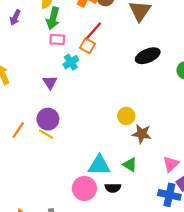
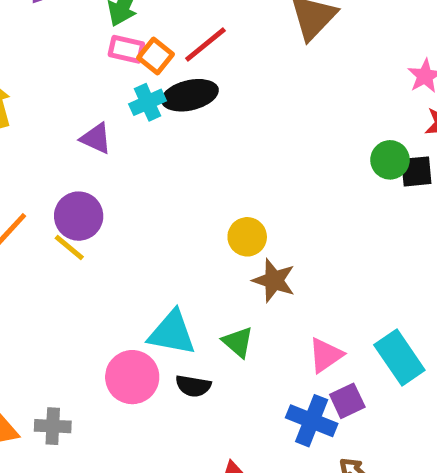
orange square: (87, 46) -> (155, 56), moved
black ellipse: (148, 56) -> (190, 95), moved
purple triangle: (50, 82) -> (96, 138), turned -42

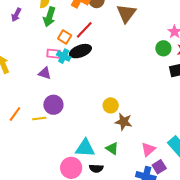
pink rectangle: (126, 49) -> (54, 54), moved
cyan cross: (148, 102) -> (64, 56), turned -32
green circle: (390, 160) -> (163, 48), moved
purple circle: (79, 216) -> (53, 105), moved
yellow line: (69, 247) -> (39, 119), turned -40

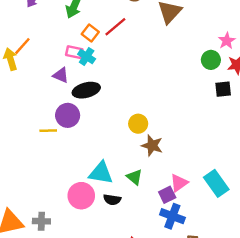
black ellipse: (80, 51) -> (86, 90), moved
orange line: (15, 114) -> (22, 46), moved
purple square: (159, 167) -> (167, 195), moved

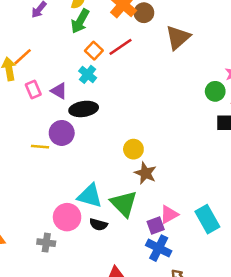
pink rectangle: (74, 52) -> (33, 90), moved, turned 49
green triangle: (134, 177) -> (124, 204), size x1.6
gray cross: (41, 221) -> (46, 243), moved

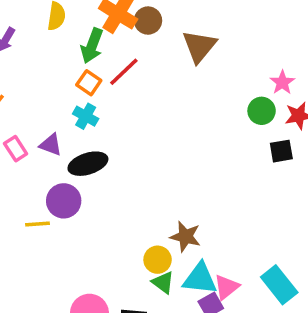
green arrow: (80, 21) -> (92, 46), moved
yellow circle: (133, 149) -> (158, 260), moved
cyan triangle: (90, 196) -> (200, 279), moved
green triangle: (124, 204) -> (163, 283), size x0.6

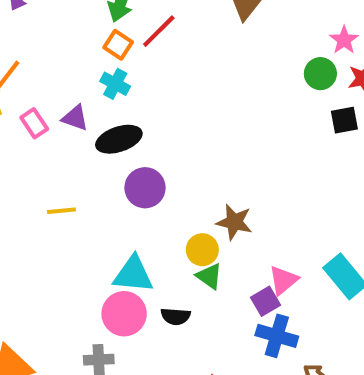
purple circle: (64, 201) -> (145, 188), moved
cyan triangle: (200, 279) -> (133, 274), moved

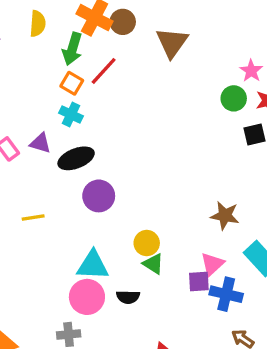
brown star: (234, 222) -> (225, 216), moved
purple square: (266, 301) -> (199, 282), turned 30
blue cross: (277, 336) -> (226, 294), moved

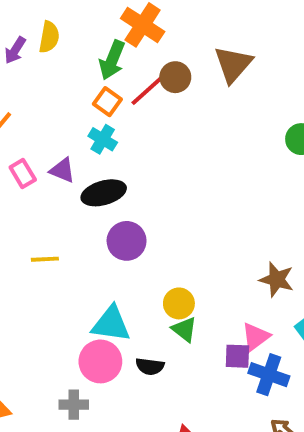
brown circle: (123, 22) -> (175, 77), moved
yellow semicircle: (38, 24) -> (49, 37), moved

